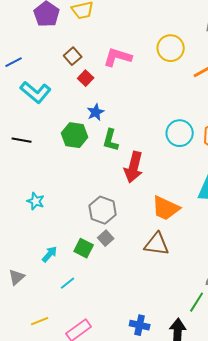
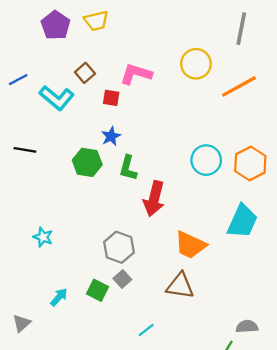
red square: (86, 78) -> (111, 98), moved, turned -35
cyan L-shape: (36, 92) -> (57, 98), moved
black line: (22, 140) -> (25, 150), moved
cyan line: (68, 283) -> (146, 330), moved

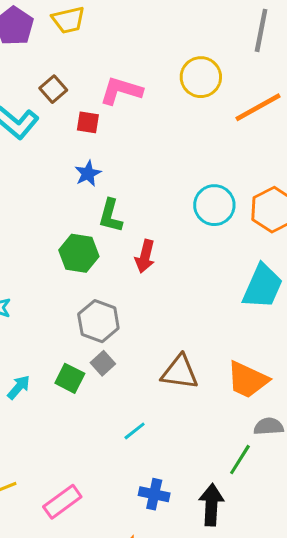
green hexagon: (87, 162) -> (79, 253), moved
red arrow: (154, 199) -> (145, 256), size x0.7
orange trapezoid: (190, 245) -> (248, 380), moved

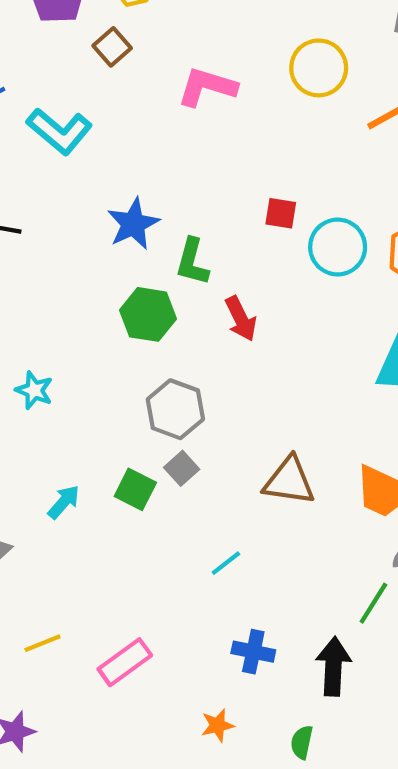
brown square: (53, 89) -> (112, 47), moved
red square: (88, 122) -> (281, 213), moved
blue star: (88, 173) -> (133, 224), moved, size x1.4
red arrow: (145, 256) -> (241, 319), turned -40

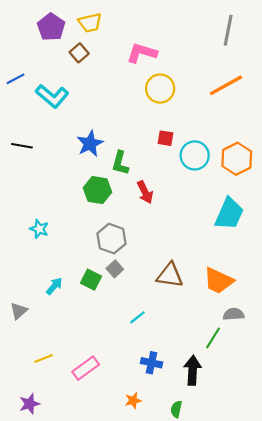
yellow circle: (319, 68) -> (160, 89), moved
pink L-shape: (207, 87) -> (142, 53), moved

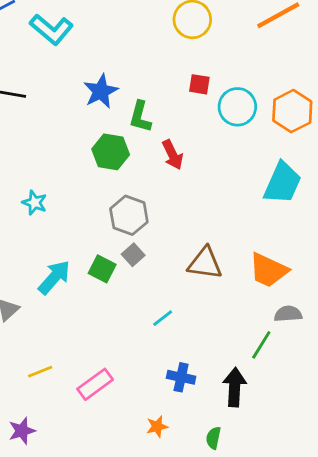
cyan arrow: (54, 286) -> (54, 277), size x1.5

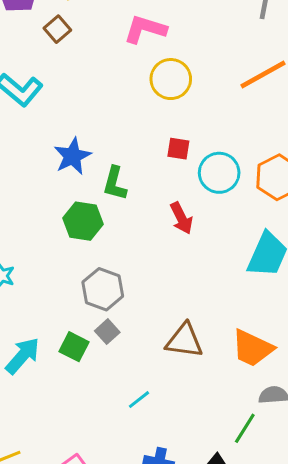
red arrow: (173, 155) -> (181, 218), moved

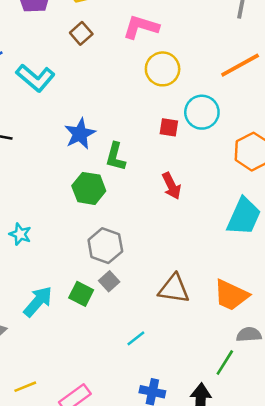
brown square: (57, 29) -> (81, 33), moved
cyan circle: (219, 173) -> (202, 112), moved

